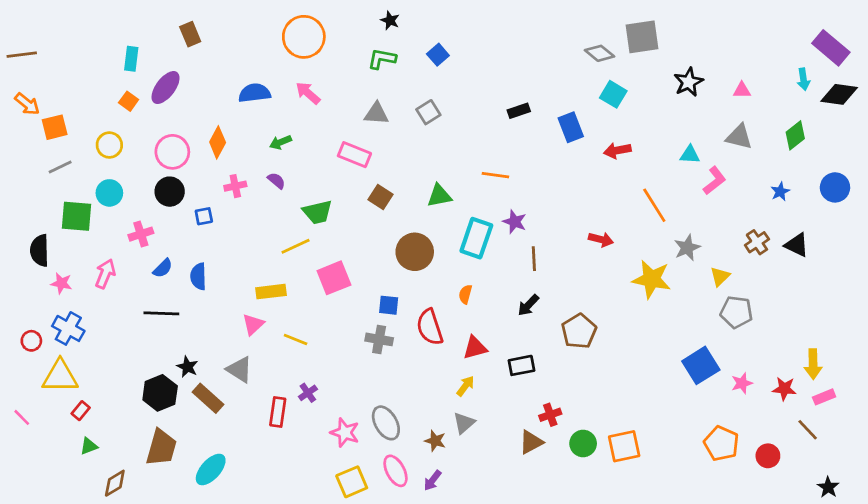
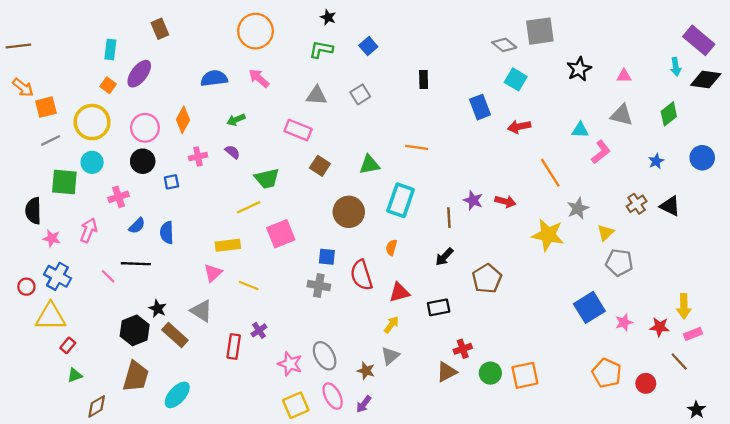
black rectangle: (519, 111) -> (424, 79), moved, turned -72
yellow circle: (109, 145) -> (92, 122), size x1.6
purple star: (515, 222) -> (473, 200), moved
pink line: (22, 417) -> (108, 276), moved

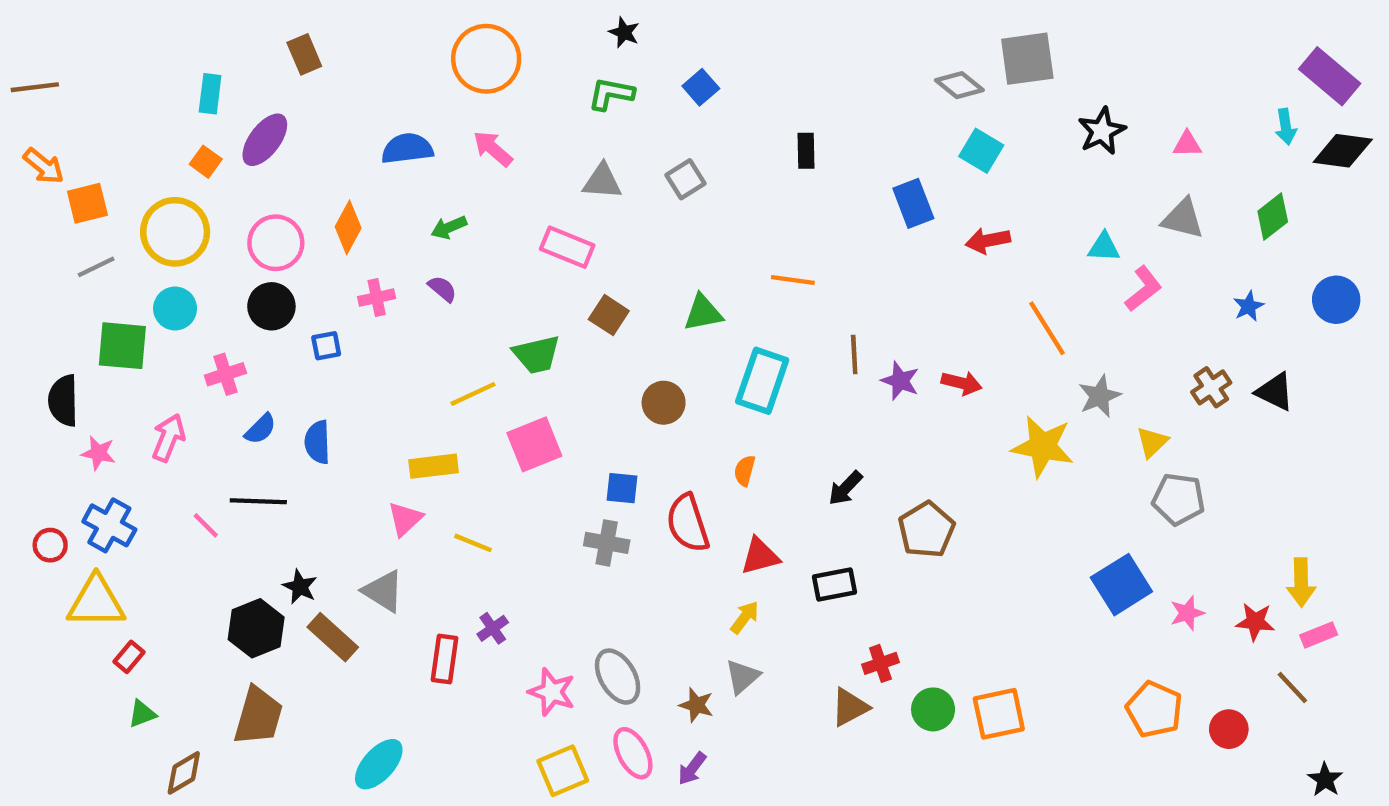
green trapezoid: (267, 178) -> (537, 354), moved
brown circle: (349, 212) -> (664, 403), size x0.7
brown line: (449, 218) -> (854, 354), moved
cyan ellipse: (177, 395) -> (379, 764), moved

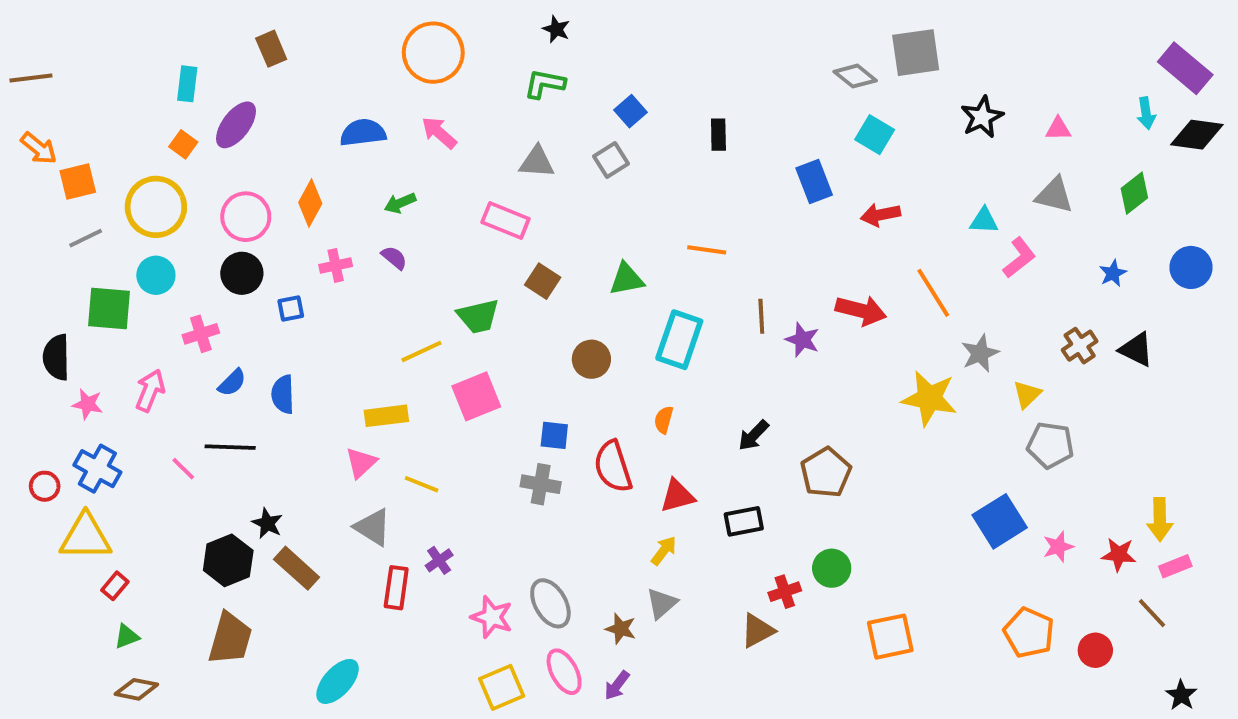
blue square: (701, 87) -> (631, 111), moved
red arrow: (962, 383) -> (861, 310), moved, size x1.4
gray triangle: (383, 591) -> (373, 527), moved
green circle: (933, 709) -> (832, 568), moved
brown diamond: (184, 773) -> (136, 689), moved, turned 42

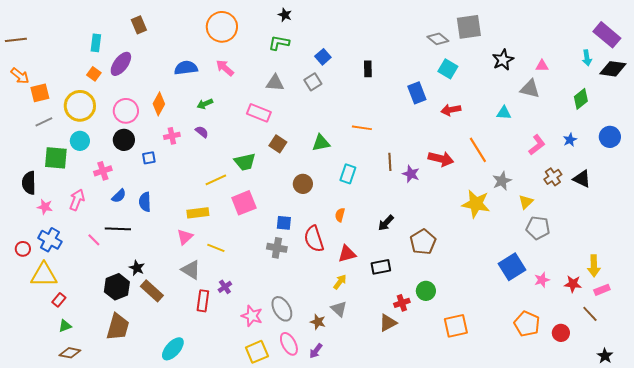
gray triangle: (1054, 195) -> (530, 89), moved
pink L-shape: (1019, 258) -> (537, 145), moved
cyan rectangle: (679, 340) -> (348, 174), size x0.7
gray triangle: (662, 603) -> (339, 309), turned -36

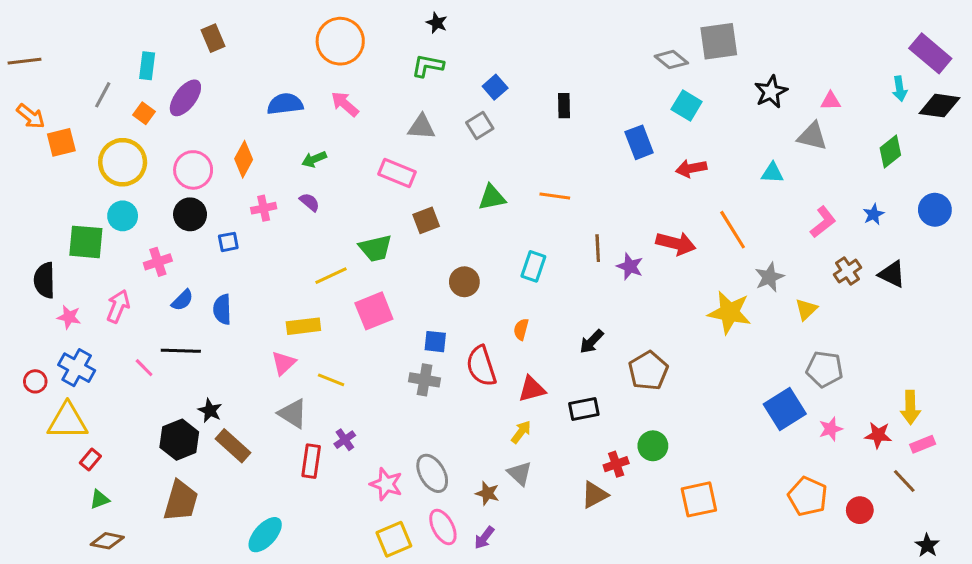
gray line: (44, 122) -> (103, 95), moved, turned -36
green triangle: (321, 143) -> (492, 197), moved
brown square: (278, 144) -> (426, 220), turned 36
gray pentagon: (538, 228) -> (825, 369), moved

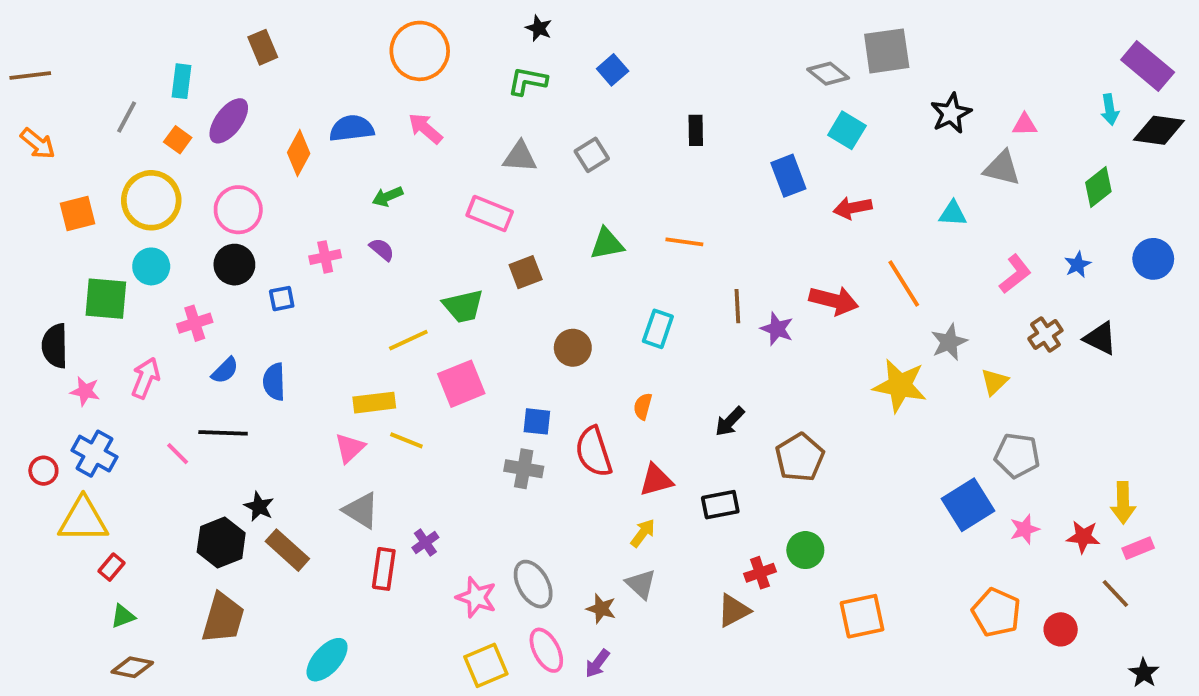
blue square: (495, 87) -> (613, 70), moved
orange square: (61, 142) -> (77, 214), moved
orange diamond: (244, 159) -> (299, 153), moved
yellow line: (331, 380) -> (406, 440), moved

